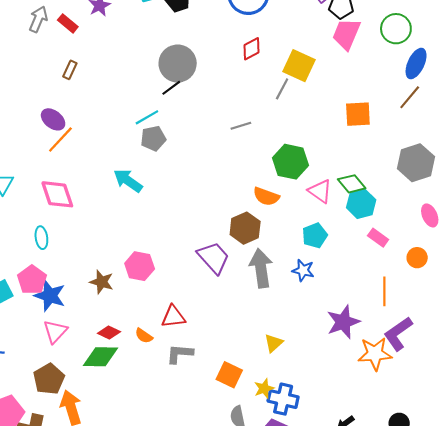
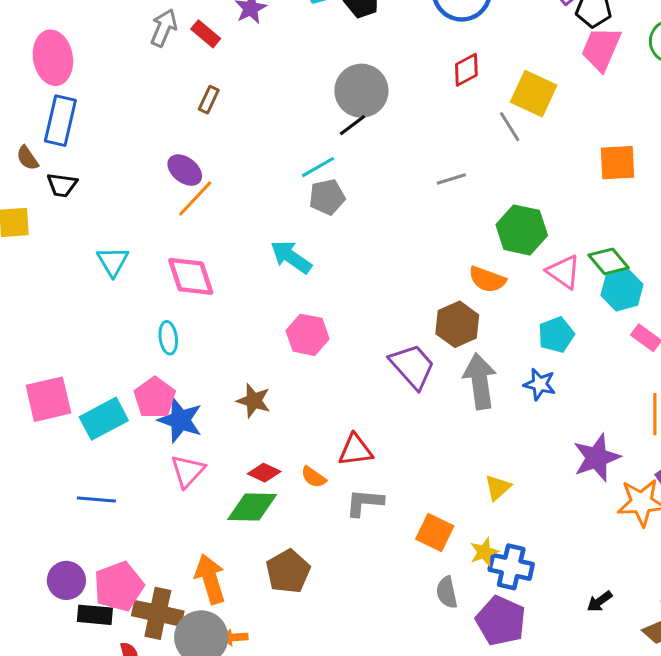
gray line: (282, 89) -> (510, 127), turned -60
pink hexagon: (140, 266) -> (308, 335), moved
brown pentagon: (49, 379) -> (288, 571), moved

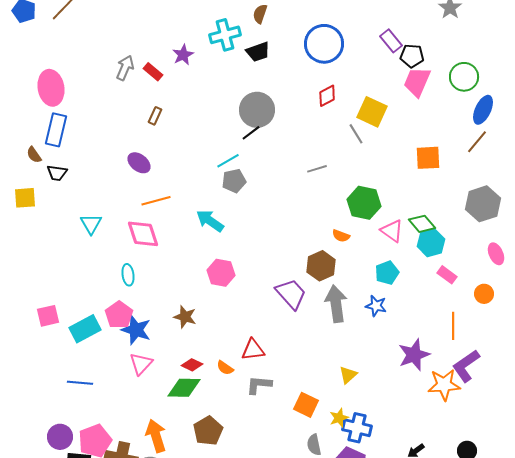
orange line: (195, 199) -> (156, 201), moved, turned 32
orange semicircle: (487, 279) -> (341, 236), size x0.7
pink square: (48, 399) -> (48, 316), size x0.7

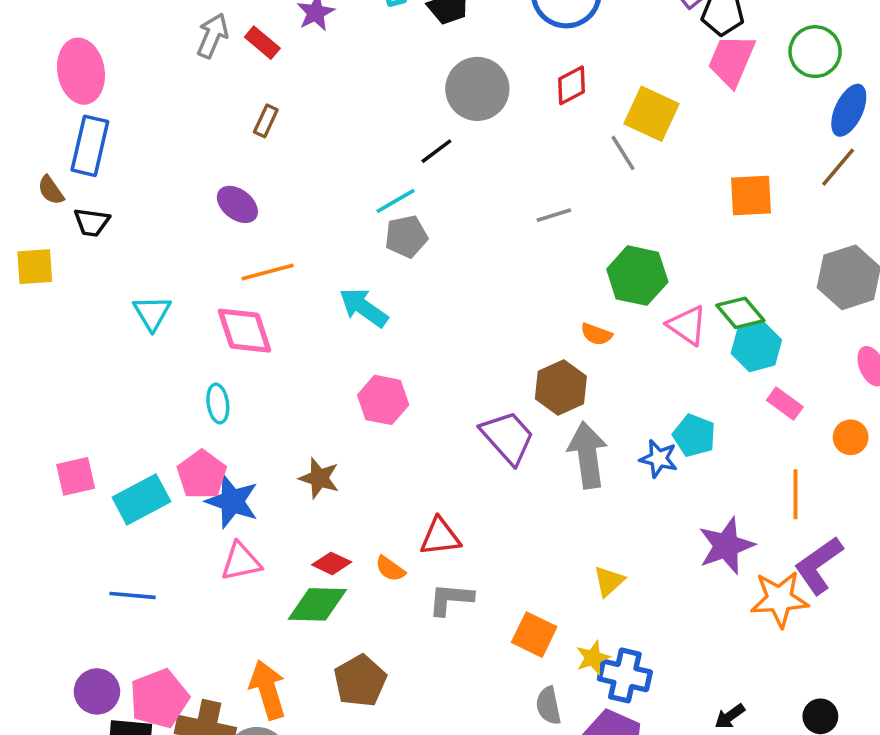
gray circle: (257, 110) -> (477, 89), moved
cyan pentagon: (387, 273) -> (694, 436), moved, turned -30
pink triangle: (141, 364) -> (241, 562), turned 35

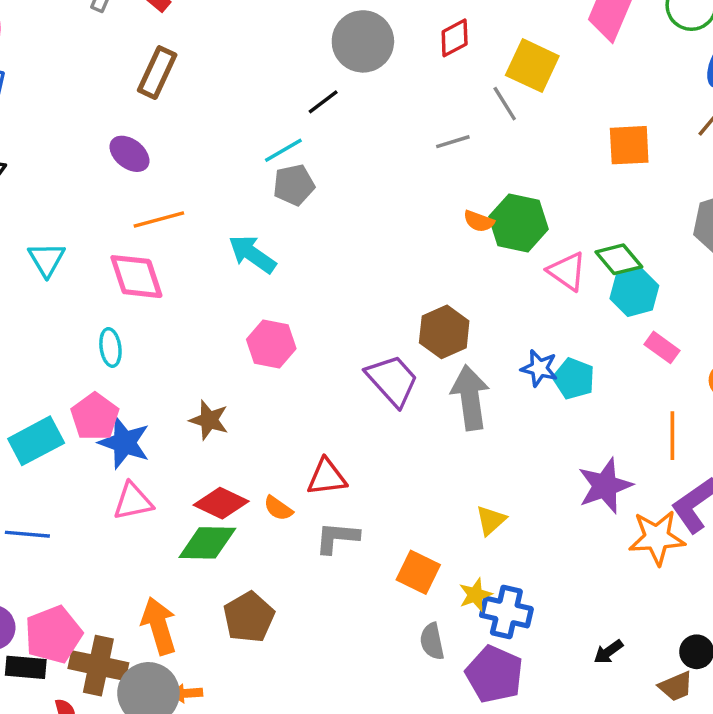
brown rectangle: (266, 121) -> (157, 73), size x1.6
gray line: (554, 215) -> (453, 142), moved
orange semicircle: (596, 334) -> (479, 221), moved
blue star: (659, 459) -> (539, 368), moved
red diamond: (332, 563) -> (221, 503), size x1.4

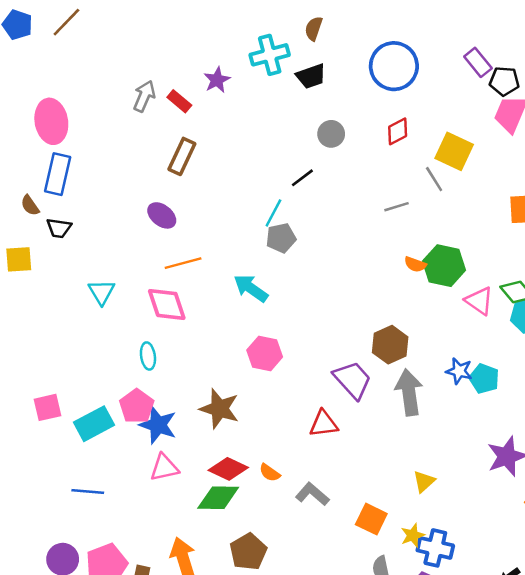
gray circle: (363, 41) -> (331, 134), size x0.6
cyan line: (283, 150) -> (273, 213), turned -32
brown star: (209, 420) -> (219, 409), size x1.4
red triangle: (327, 477) -> (324, 424), moved
gray L-shape: (337, 538) -> (312, 494), turned 36

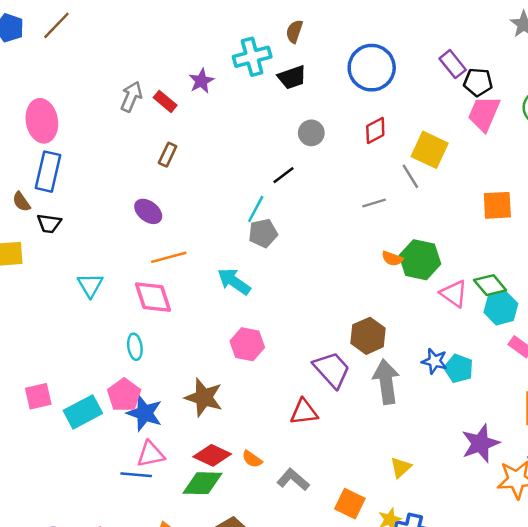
brown rectangle: (182, 156) -> (168, 155), size x0.7
blue line: (88, 491) -> (136, 475), moved

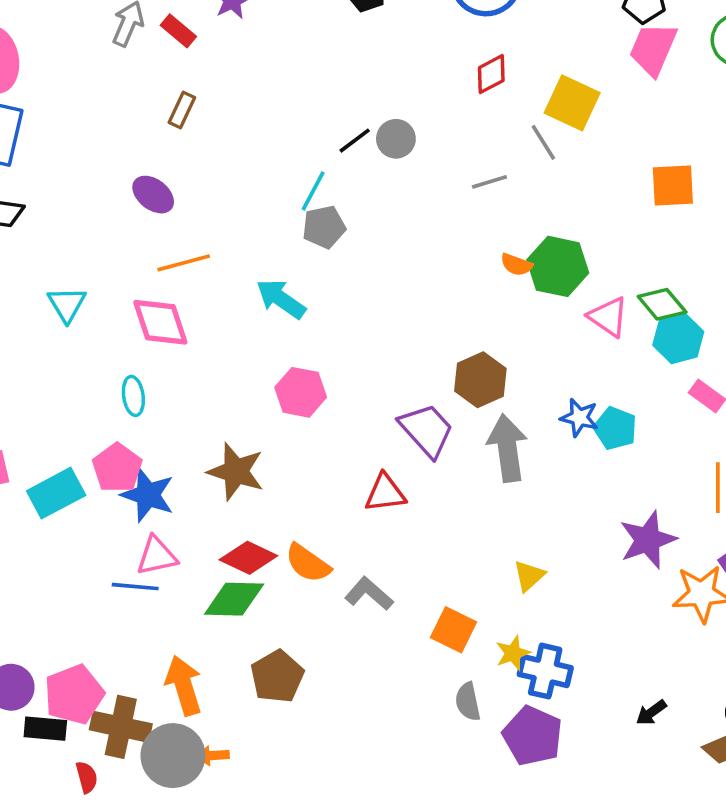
gray circle: (311, 133) -> (396, 139), moved
orange semicircle: (252, 459) -> (308, 563), size x1.5

